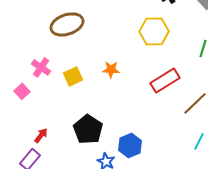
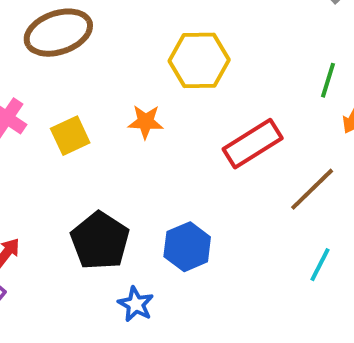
yellow hexagon: (154, 31) -> (199, 60), moved
blue hexagon: (130, 145) -> (187, 247), moved

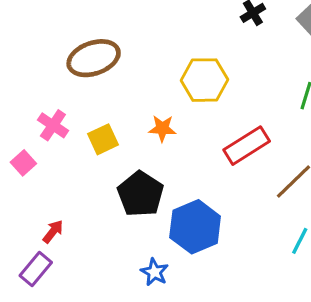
black pentagon: (100, 241) -> (140, 194), moved
blue hexagon: (187, 247) -> (195, 227), size x1.4

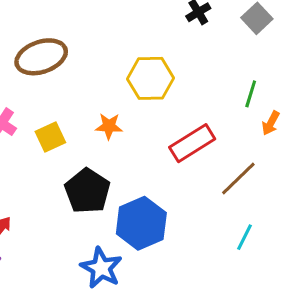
blue star: (155, 272) -> (101, 268), size x1.5

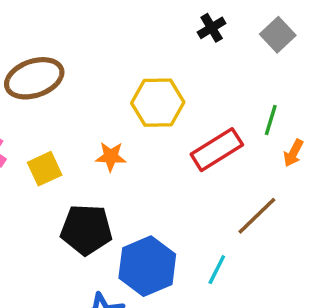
red rectangle: (192, 143) -> (217, 150), moved
black pentagon: (87, 191) -> (86, 230), turned -30
cyan line: (245, 237) -> (217, 270), moved

